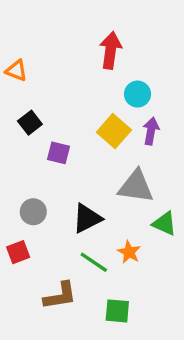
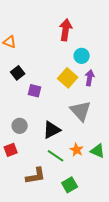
gray triangle: (136, 187) -> (81, 111), turned 40
green triangle: (164, 224) -> (98, 151), moved
green square: (117, 311) -> (70, 185), turned -35

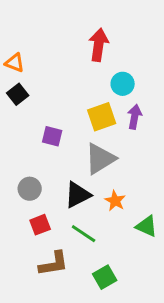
black square: (18, 73) -> (18, 94), moved
yellow square: (68, 78) -> (102, 117), turned 30
gray triangle: (81, 111) -> (100, 159), moved, turned 40
red square: (11, 150) -> (40, 225), moved
orange star: (77, 150) -> (115, 201), moved

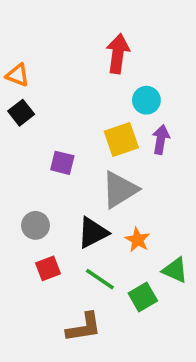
brown L-shape: (54, 264) -> (84, 327), moved
green square: (105, 277) -> (143, 297), moved

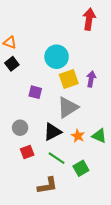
red arrow: (118, 54) -> (89, 19), moved
cyan circle: (146, 100) -> (57, 57), moved, size x1.5
green triangle: (175, 270) -> (99, 136), moved

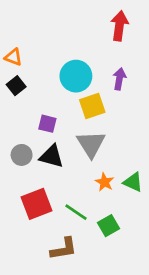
purple arrow: (91, 79) -> (119, 79), moved
gray triangle: (68, 107) -> (91, 144), turned -30
gray circle: (20, 128) -> (22, 155), moved
black triangle: (53, 132) -> (51, 156), moved, turned 42
red square: (27, 152) -> (37, 204), size x1.6

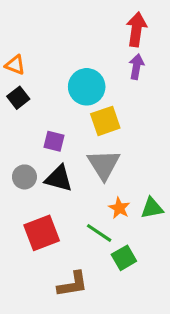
purple arrow: (119, 79) -> (136, 67), moved
green triangle: (133, 182) -> (152, 208), turned -35
green line: (76, 212) -> (99, 233), moved

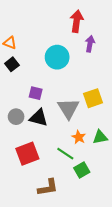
red arrow: (136, 29) -> (77, 21), moved
yellow square: (105, 121) -> (93, 98), moved

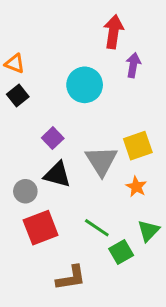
purple square: (36, 93) -> (53, 138), turned 32
gray circle: (16, 117) -> (25, 191), moved
orange star: (79, 137) -> (136, 187), moved
green triangle: (100, 137) -> (148, 231), moved, turned -35

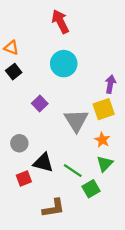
red arrow: (113, 32) -> (60, 22), moved, turned -35
purple arrow: (133, 65) -> (110, 84), moved
black triangle: (57, 175) -> (43, 163), moved
red square: (41, 228) -> (24, 179), moved, size x0.6
green triangle: (148, 231) -> (105, 164), moved

